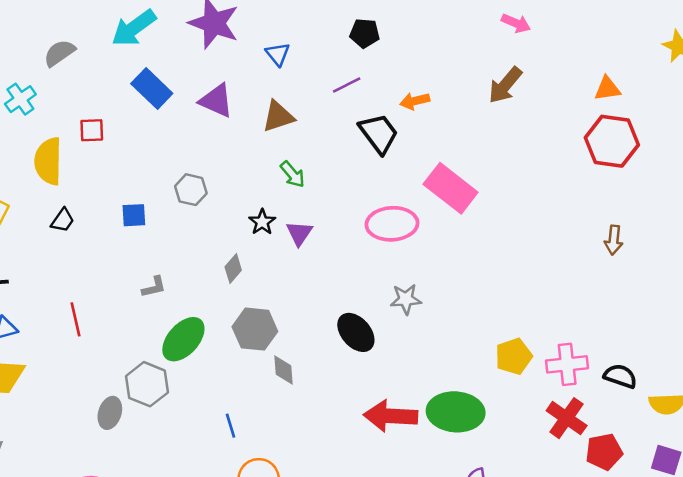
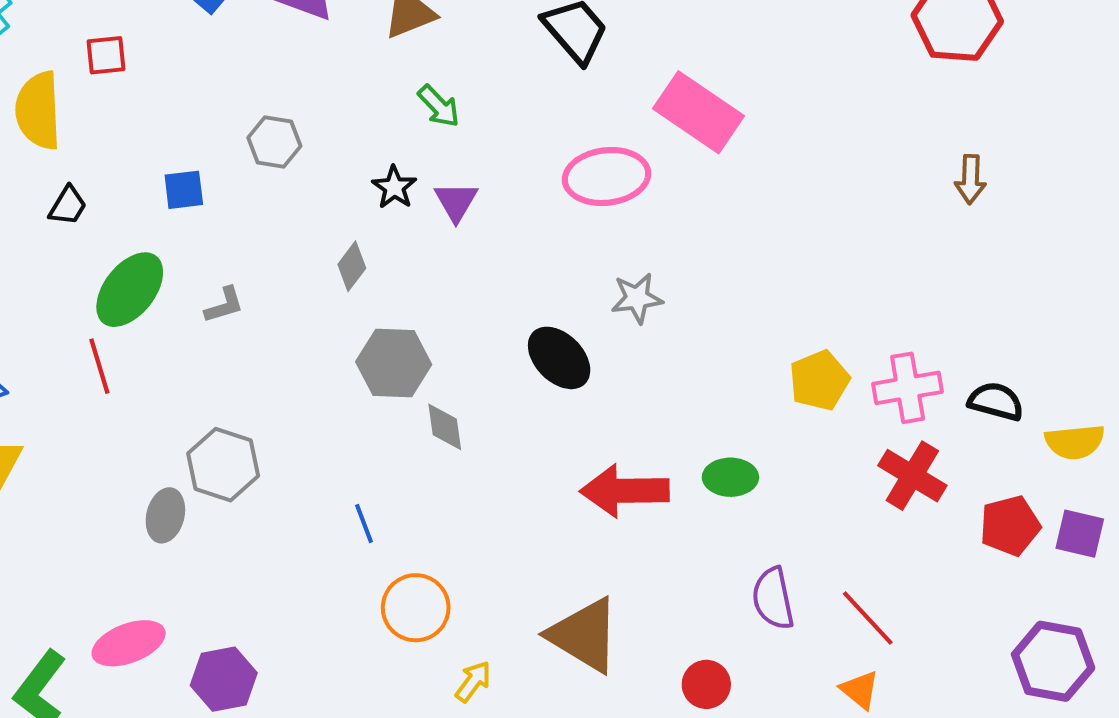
green ellipse: (183, 339) -> (130, 290), moved
green ellipse: (456, 412) -> (730, 477), size x0.6
red pentagon: (604, 452) -> (1010, 526), moved

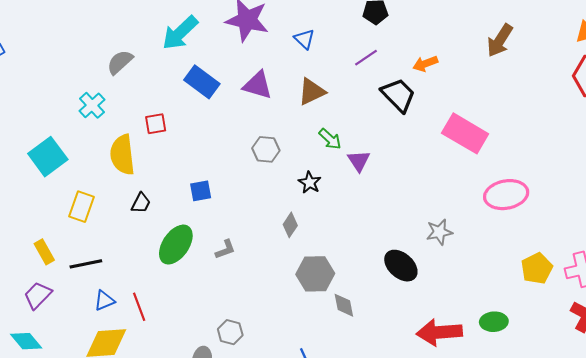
gray hexagon: (274, 142) -> (266, 149), moved
pink ellipse: (607, 177) -> (506, 195), moved
purple triangle: (456, 202) -> (359, 161), moved
red line: (99, 366) -> (139, 307), moved
gray hexagon: (223, 465) -> (230, 332), size x0.7

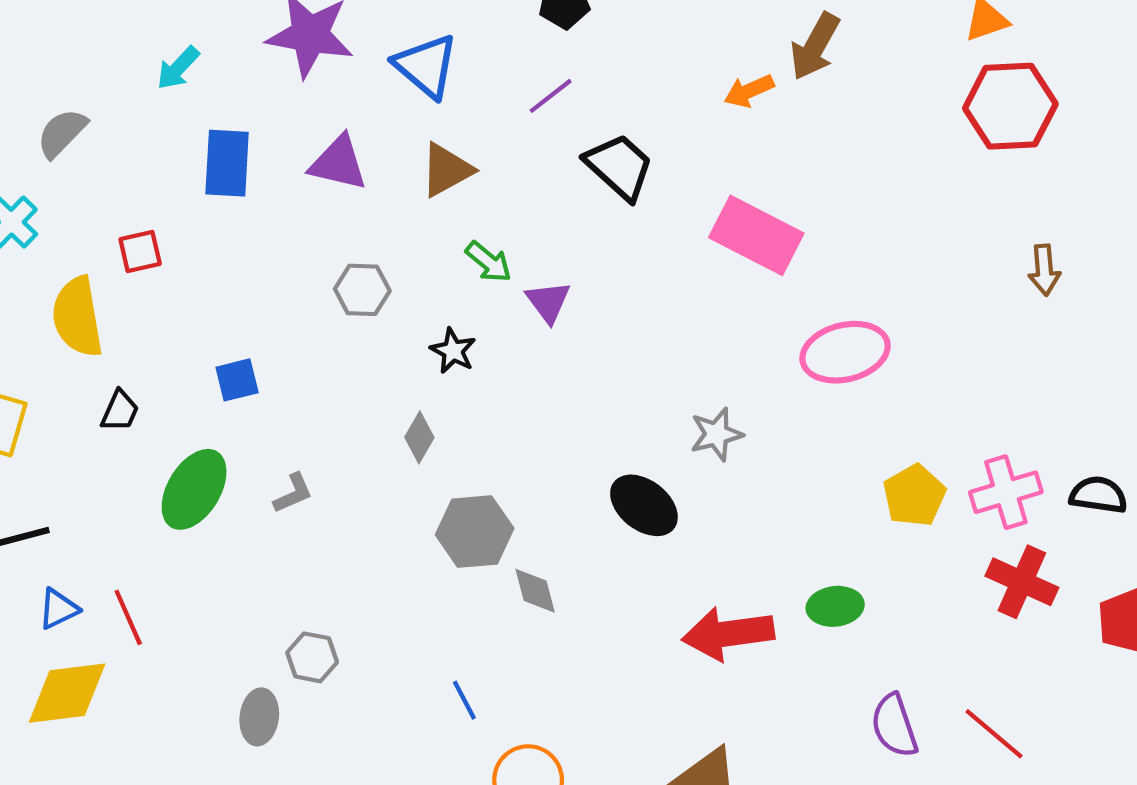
cyan arrow: (180, 33) -> (178, 68), size x0.6
blue triangle: (304, 39) -> (426, 66), size x1.6
orange arrow: (425, 64) -> (749, 91), moved
blue rectangle: (202, 82) -> (227, 163), turned 60

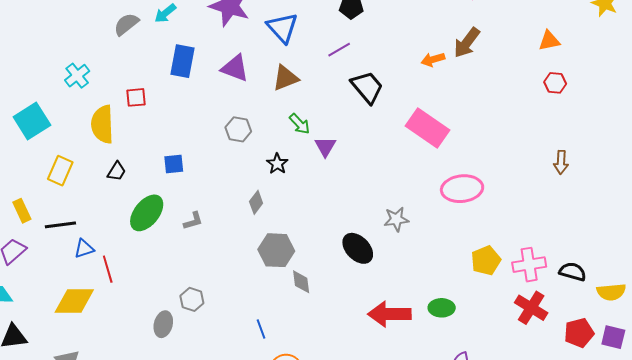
red hexagon: (1010, 106) -> (555, 83), size x0.5
gray semicircle: (62, 133) -> (126, 24), moved
blue triangle: (58, 609) -> (84, 249), moved

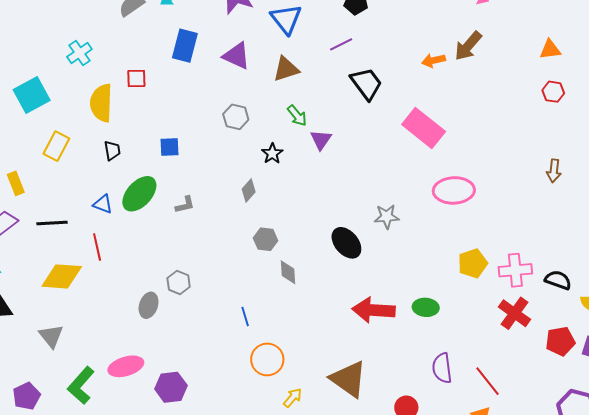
black trapezoid: (117, 171) -> (112, 151), turned -45
black line: (60, 225) -> (52, 223), moved
blue triangle: (84, 249) -> (103, 204), moved, turned 35
gray hexagon: (276, 250) -> (266, 239), size x0.7

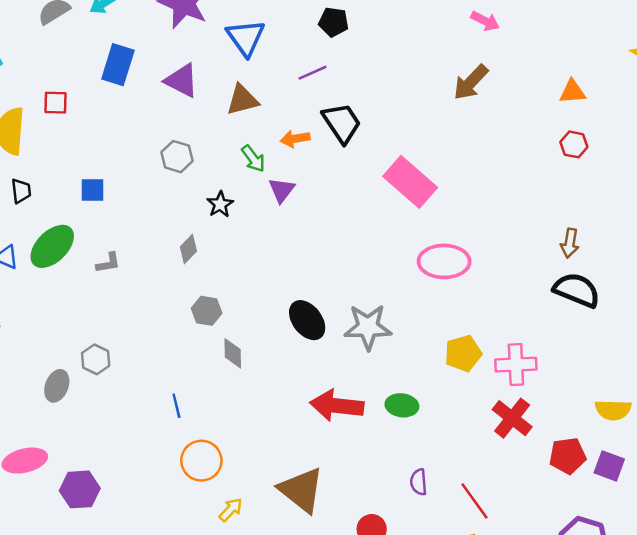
orange arrow: (433, 60) -> (295, 139), moved
gray star: (387, 217) -> (368, 327), moved, size x1.5
black semicircle: (558, 280) -> (577, 290), moved, size x1.4
purple semicircle: (442, 368) -> (419, 482), size x0.7

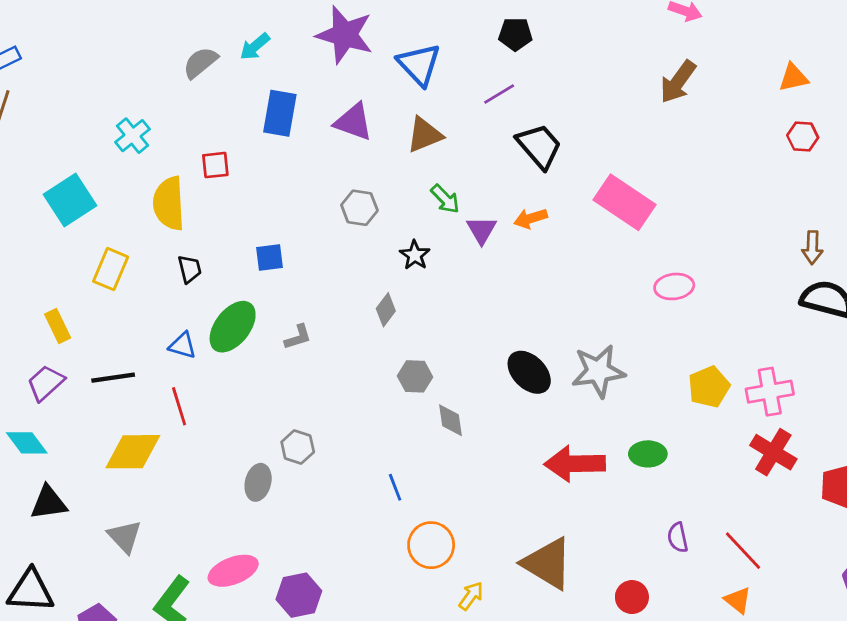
orange arrow: (295, 139) -> (531, 218), moved
pink ellipse: (444, 261) -> (674, 286), size x0.7

